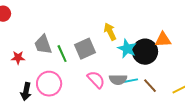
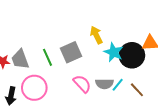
gray trapezoid: (43, 45) -> (20, 59), moved
cyan line: (131, 81) -> (118, 85), turned -40

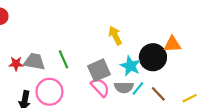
gray square: (71, 52) -> (99, 70), moved
cyan star: (114, 52) -> (130, 66), moved
gray trapezoid: (20, 59) -> (34, 62), turned 120

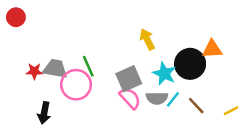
pink circle: (49, 92) -> (76, 85), moved

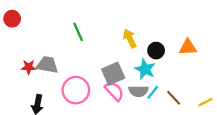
black circle: (190, 64) -> (156, 51), moved, size x0.6
green line: (88, 66) -> (78, 32), moved
pink circle: (76, 85) -> (76, 90), moved

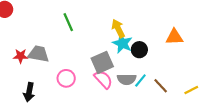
black circle: (156, 51) -> (139, 50), moved
cyan star: (145, 69) -> (122, 43), moved
pink circle: (76, 90) -> (66, 78), size x0.7

